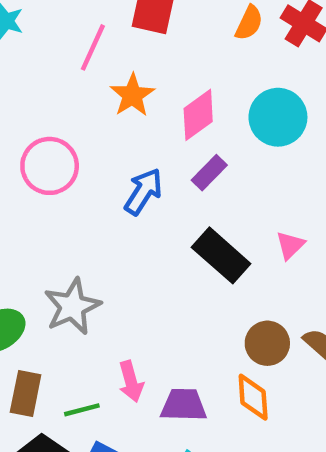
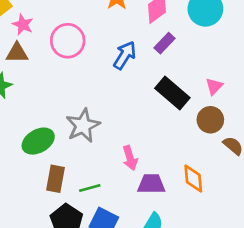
brown circle: (267, 343) -> (210, 120), moved
pink arrow: (131, 382) -> (130, 158), moved

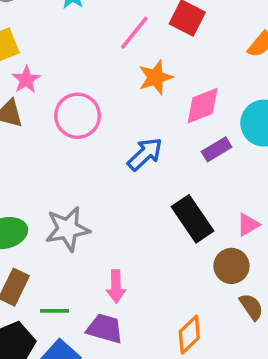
purple rectangle: (164, 43) -> (217, 149), moved
orange diamond: (193, 179) -> (189, 335), turned 36
purple trapezoid: (151, 184) -> (105, 329), moved

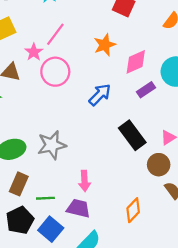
pink line: (134, 33) -> (55, 34), moved
pink star: (26, 80) -> (34, 52), moved

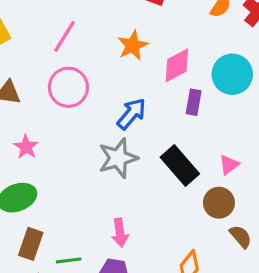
pink star: (34, 52) -> (26, 147), moved
purple rectangle: (146, 90) -> (194, 102), turned -42
gray star: (52, 145) -> (118, 158), moved

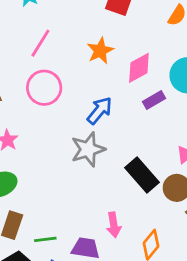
purple rectangle: (194, 102) -> (154, 100), turned 50
black rectangle: (180, 165) -> (142, 175), moved
pink arrow: (120, 233) -> (114, 225), moved

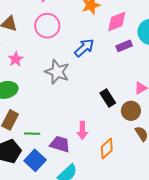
gray star: (88, 149) -> (57, 72), moved, turned 30
black rectangle: (142, 175) -> (108, 98), size x0.7

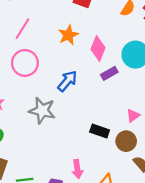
pink diamond: (117, 21) -> (98, 48), turned -40
black rectangle: (108, 98) -> (100, 131), turned -30

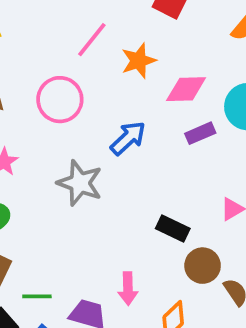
pink line: (22, 29) -> (92, 40), moved
pink diamond: (98, 48) -> (186, 89), turned 60
brown circle: (126, 141) -> (203, 266), moved

